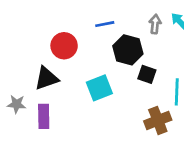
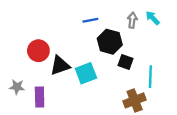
red circle: (64, 46) -> (38, 51), moved
black triangle: (46, 78) -> (60, 65), moved

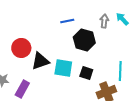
black square: (125, 62) -> (86, 73), moved
cyan square: (86, 73) -> (63, 68), turned 30
purple rectangle: (40, 97) -> (22, 89), turned 30

